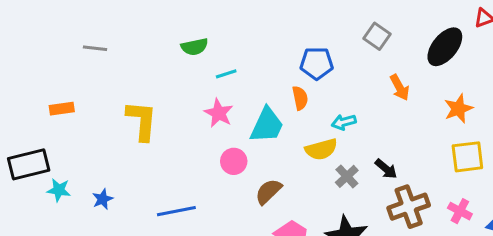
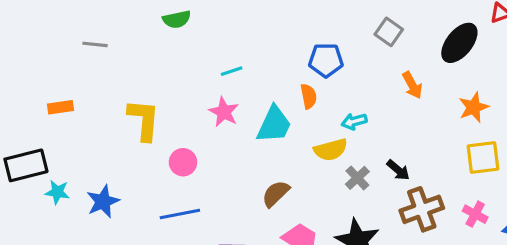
green semicircle: (195, 47) -> (177, 19), moved
pink circle: (234, 161) -> (183, 162), moved
blue star: (103, 199) -> (103, 201), size x1.5

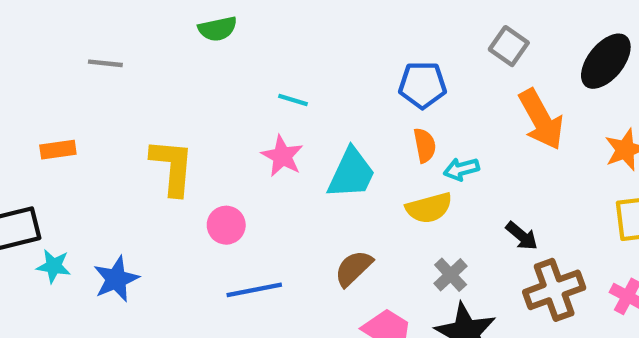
cyan line: (232, 71) -> (293, 100), turned 35
orange arrow: (412, 85) -> (541, 119), size x1.6
orange semicircle: (309, 96) -> (425, 145), moved
gray cross: (357, 178) -> (451, 275), moved
blue line: (180, 214) -> (254, 290), moved

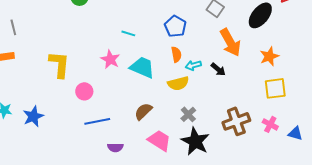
gray line: (105, 63) -> (13, 27), moved, turned 70
blue pentagon: (422, 85) -> (175, 26), turned 30
cyan line: (293, 100) -> (128, 33), moved
cyan trapezoid: (351, 173) -> (142, 67), turned -92
black arrow: (522, 236) -> (218, 69), moved

